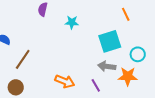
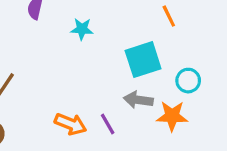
purple line: (96, 85) -> (108, 124), moved

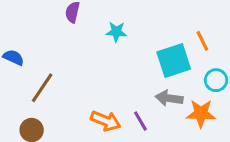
orange line: (169, 16) -> (202, 41), moved

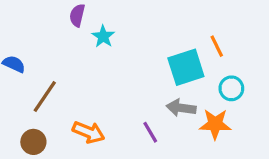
cyan star: (116, 32) -> (103, 36), moved, turned 30
orange arrow: (106, 121) -> (89, 132), moved

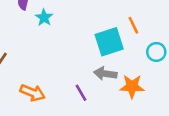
cyan circle: (231, 88) -> (156, 52), moved

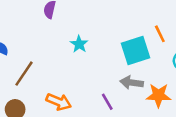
cyan star: (44, 18) -> (79, 44), moved

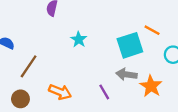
orange line: (160, 34) -> (152, 30), turned -35
orange star: (159, 95) -> (151, 86), turned 30

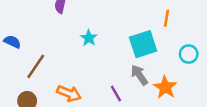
orange line: (152, 30) -> (166, 18), moved, turned 70
gray arrow: (126, 74) -> (139, 75), turned 48

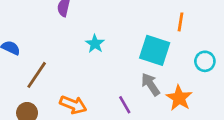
cyan square: (143, 44) -> (155, 50), turned 36

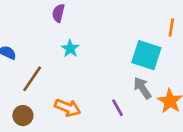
cyan star: (95, 44) -> (70, 49), moved

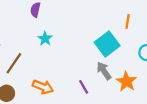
cyan square: (146, 55) -> (107, 44), turned 35

